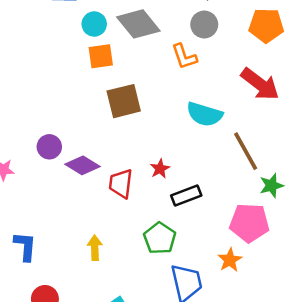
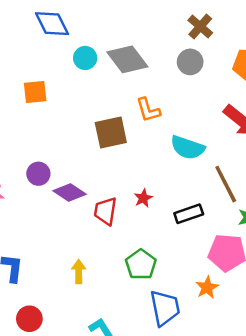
orange square: (101, 56) -> (35, 92), moved
orange L-shape: (184, 57) -> (148, 110), moved
black rectangle: (186, 195) -> (189, 214), moved

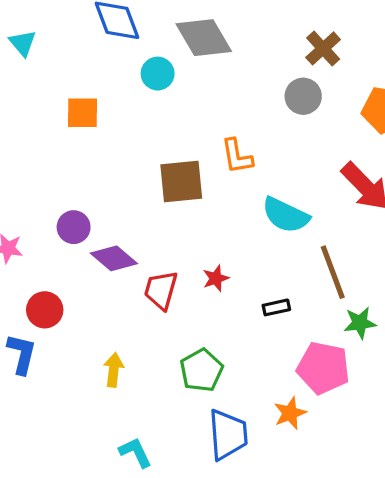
gray diamond: (127, 59) -> (204, 38), moved
black rectangle: (189, 214) -> (276, 307), size x0.7
red circle: (29, 319) -> (45, 310), moved

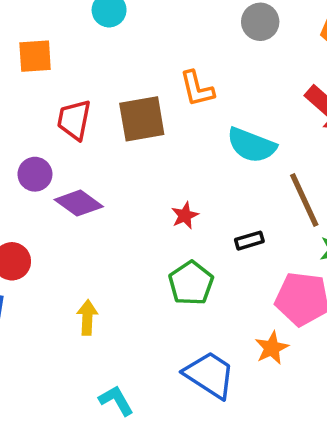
red trapezoid: (161, 290) -> (74, 120), moved
green pentagon: (201, 370) -> (191, 283), moved
blue trapezoid: (228, 435) -> (210, 375), turned -48

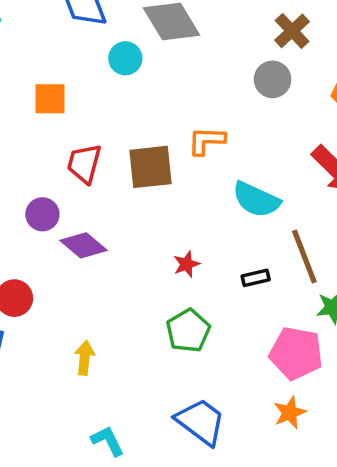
orange L-shape: (197, 89) -> (206, 141), turned 102
black rectangle: (249, 241) -> (256, 278), moved
orange star: (272, 348) -> (290, 413), moved

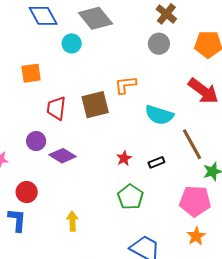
black rectangle: (256, 278) -> (156, 162), moved

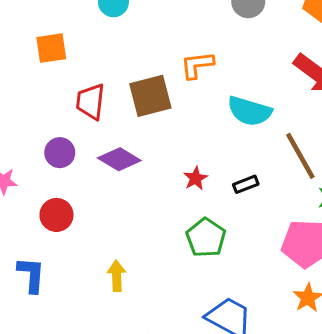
purple diamond: (63, 156) -> (119, 159), moved
red circle: (27, 192) -> (56, 215), moved

